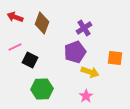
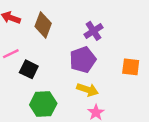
yellow arrow: (90, 72) -> (88, 90), moved

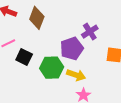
purple cross: (94, 31) -> (90, 32), moved
green hexagon: (43, 104) -> (52, 68), moved

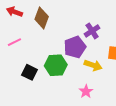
black square: (24, 57) -> (30, 72), moved
yellow arrow: (76, 75) -> (93, 65), moved

